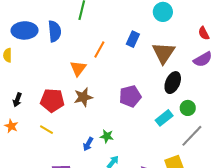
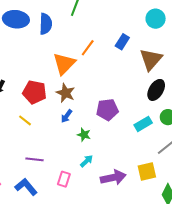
orange triangle: (78, 68) -> (64, 64), size x1.4
purple pentagon: (130, 96) -> (107, 110), moved
brown star: (83, 97) -> (66, 93), turned 30
blue arrow: (88, 144) -> (67, 116), moved

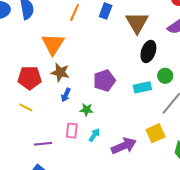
orange line: (88, 48) -> (75, 12), moved
cyan rectangle: (143, 124) -> (142, 87), turned 30
pink rectangle: (64, 179) -> (72, 131), moved

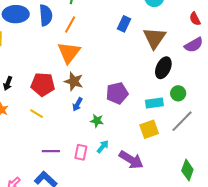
orange line: (75, 12) -> (70, 25), moved
pink rectangle: (72, 131) -> (81, 152), moved
yellow square: (156, 133) -> (149, 129), moved
purple arrow: (124, 146) -> (131, 160), turned 50

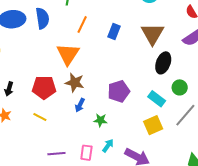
blue rectangle: (124, 24) -> (114, 32), moved
orange line: (70, 25) -> (82, 25), moved
cyan rectangle: (154, 103) -> (157, 99), turned 48

